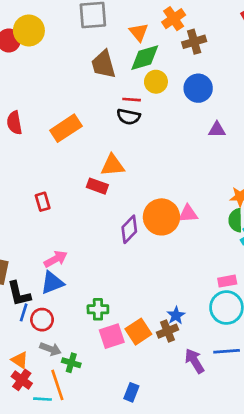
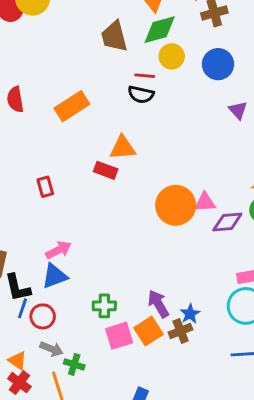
purple triangle: (217, 130) -> (238, 110), turned 48
purple diamond: (129, 229) -> (227, 222), moved, turned 40
purple arrow: (195, 361) -> (158, 304), moved

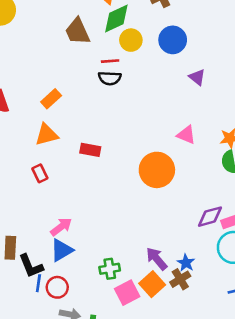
orange rectangle: (72, 106) -> (51, 99), size x0.7
orange triangle: (123, 148) -> (47, 135), moved
pink triangle: (205, 202) -> (186, 135), moved, turned 36
purple diamond: (227, 222) -> (210, 217), moved

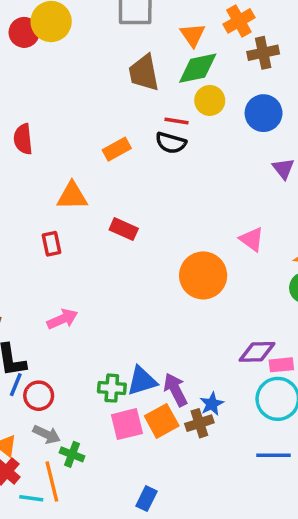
orange rectangle: (51, 99) -> (117, 149), moved
blue triangle: (62, 250) -> (142, 381), moved

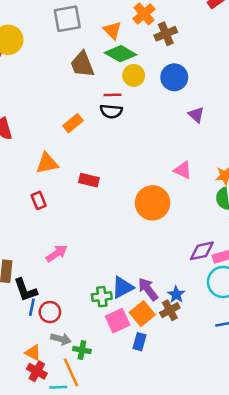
green diamond: (198, 68) -> (121, 54), turned 52
blue rectangle: (147, 499) -> (139, 342), moved

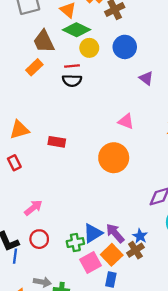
orange rectangle: (73, 123) -> (34, 67), moved
pink triangle: (183, 170) -> (126, 121), moved
red circle: (50, 312) -> (39, 239), moved

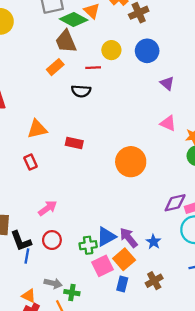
green diamond: (77, 30) -> (74, 19), moved
black semicircle: (72, 81) -> (81, 91), moved
pink triangle: (126, 121) -> (168, 123), moved
brown cross: (135, 250) -> (154, 281), moved

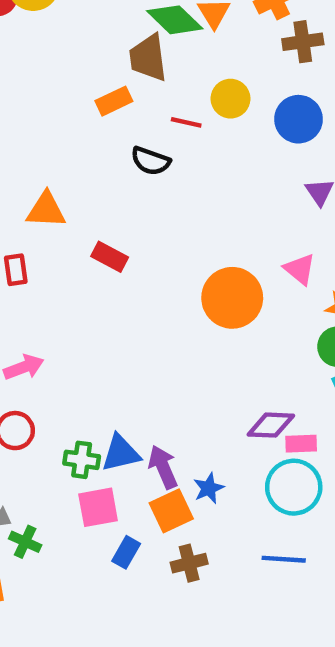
orange circle: (131, 162) -> (232, 298), moved
orange square: (124, 259) -> (171, 511), moved

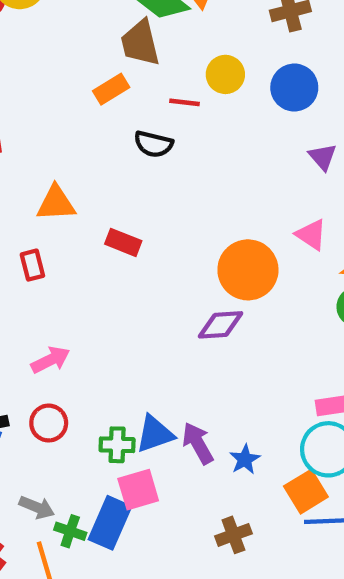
purple diamond: (271, 425) -> (221, 325), moved
orange square: (171, 511) -> (306, 492), moved
blue rectangle: (126, 552) -> (110, 523), moved, size x1.6

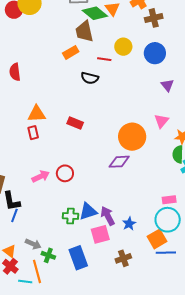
orange triangle: (56, 203) -> (37, 114), moved
pink triangle: (311, 235) -> (161, 121), turned 35
red circle: (49, 423) -> (65, 173), moved
pink square: (138, 490) -> (100, 234), moved
blue rectangle: (110, 523) -> (78, 258), moved, turned -45

